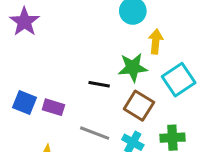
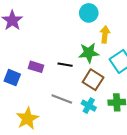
purple rectangle: (53, 107) -> (36, 67), moved

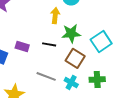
yellow arrow: (105, 34) -> (55, 15), moved

